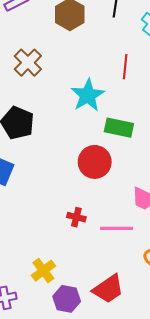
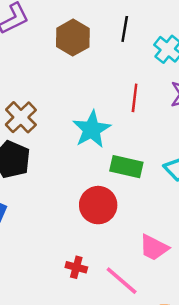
brown cross: (28, 63) -> (21, 117), moved
pink line: (116, 228) -> (122, 281), turned 40

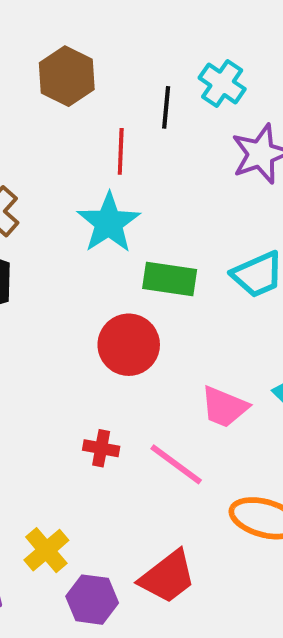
black line: (125, 29) -> (166, 107), moved
red line: (135, 98) -> (121, 151), moved

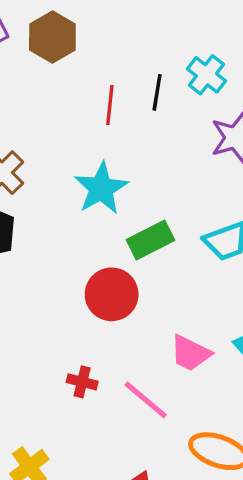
brown hexagon: (67, 76) -> (52, 37), moved
red line: (121, 151) -> (110, 105), moved
green rectangle: (170, 279) -> (150, 240), turned -39

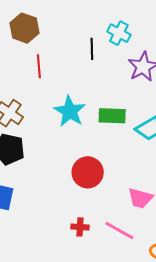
red line: (110, 105) -> (39, 66), moved
green rectangle: (150, 240) -> (112, 116), moved, turned 40

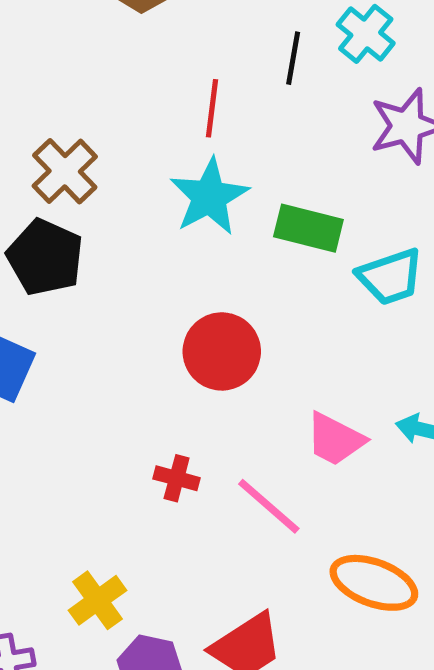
red line: (39, 66) -> (212, 108), moved

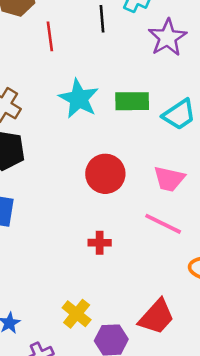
red line: (212, 108) -> (50, 36), moved
pink trapezoid: (335, 439) -> (169, 179), moved
pink line: (269, 506) -> (163, 224), moved

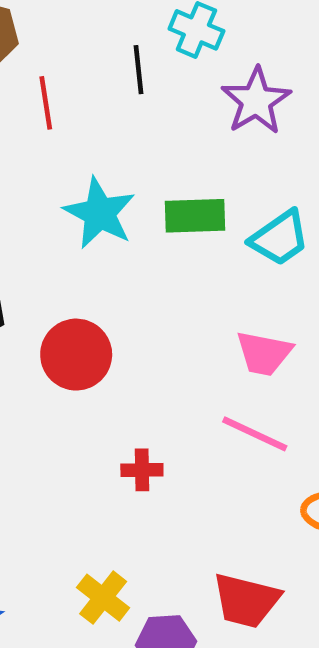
red circle: (105, 174) -> (76, 355), moved
red trapezoid: (157, 317) -> (246, 600), turned 63

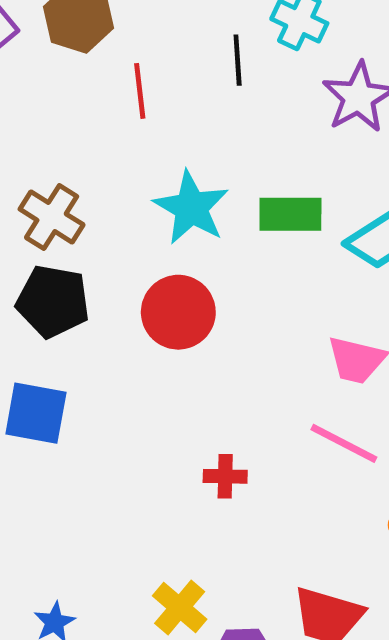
red circle: (76, 355) -> (178, 312), moved

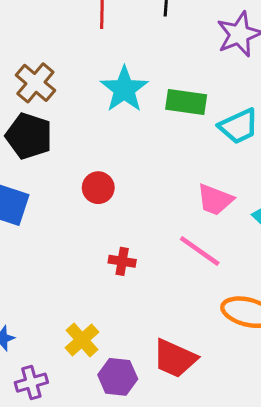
red circle: (178, 312) -> (98, 188), moved, size x0.7

